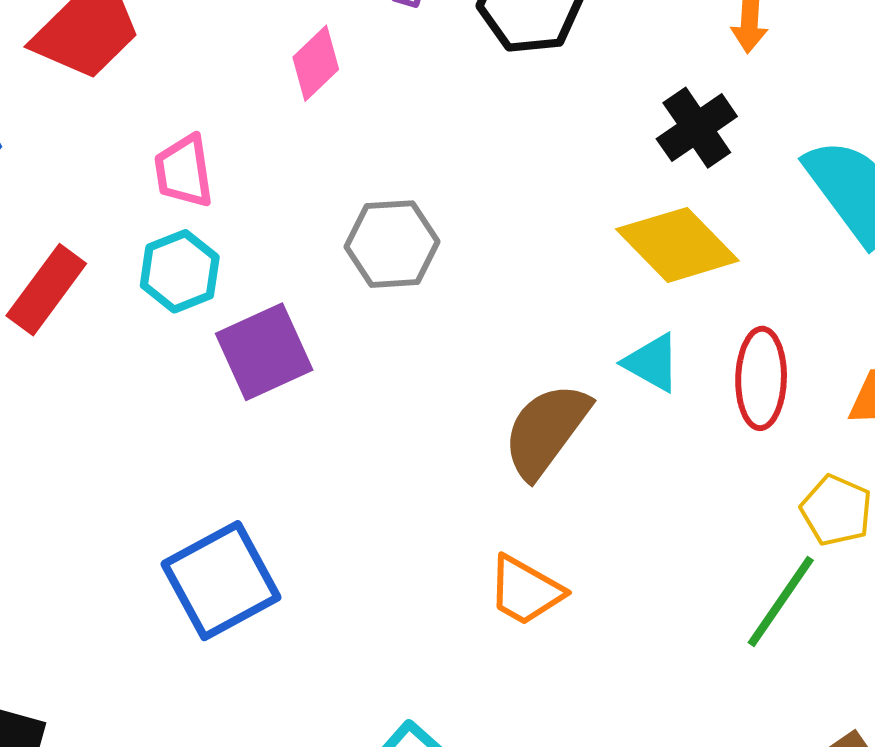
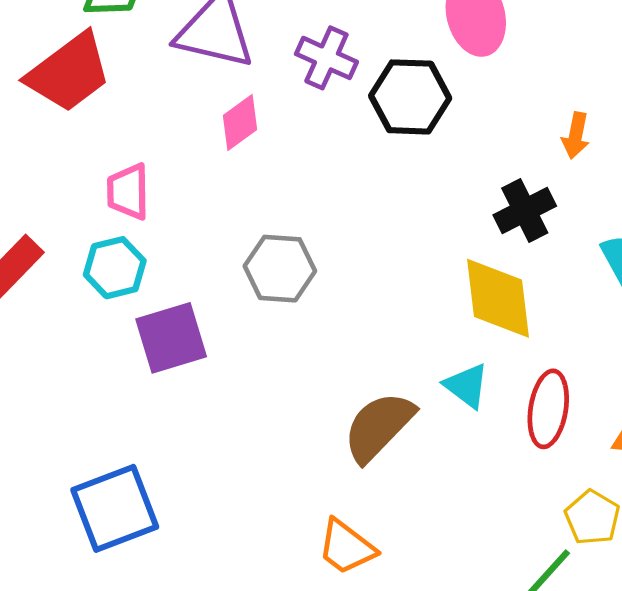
yellow diamond: (677, 245) -> (498, 298), turned 30

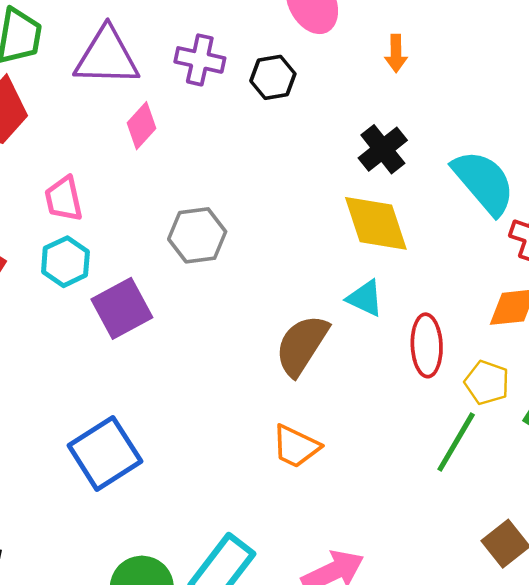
black hexagon: (410, 97) -> (273, 77), size x0.7
orange arrow: (576, 136) -> (396, 53), moved
red ellipse: (548, 409) -> (427, 345), moved

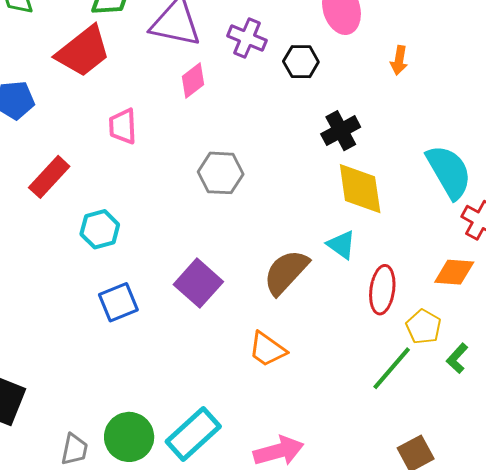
black cross: (383, 149) -> (341, 131), moved
cyan hexagon: (65, 262) -> (100, 229), moved
purple square: (122, 308) -> (198, 283), moved, turned -30
blue square: (105, 453) -> (118, 302), moved, size x0.7

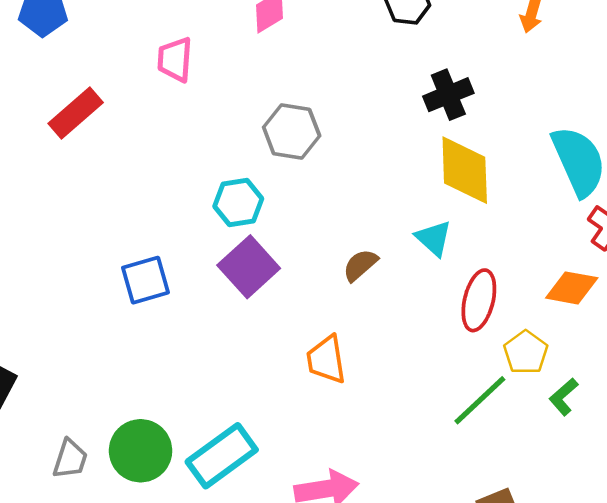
cyan hexagon: (100, 229) -> (238, 202), moved
brown semicircle: (286, 272) -> (360, 265), size x0.6
orange trapezoid: (267, 349) -> (326, 360), turned 39

